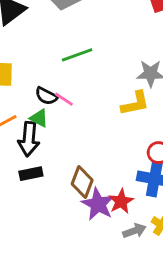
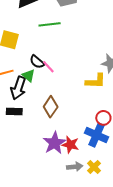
green line: (77, 55) -> (50, 24), moved
brown diamond: (82, 182) -> (51, 107), moved
red star: (121, 201) -> (70, 145), turned 30

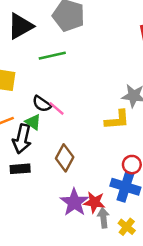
gray arrow: (75, 167) -> (103, 218), moved, turned -84

